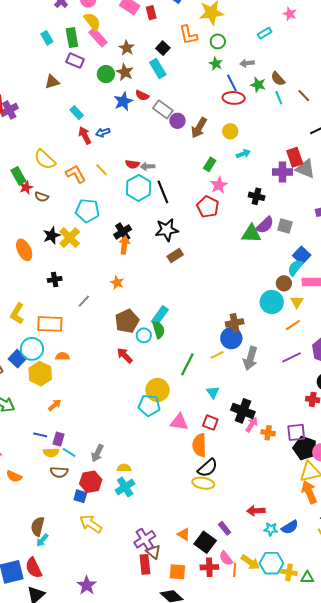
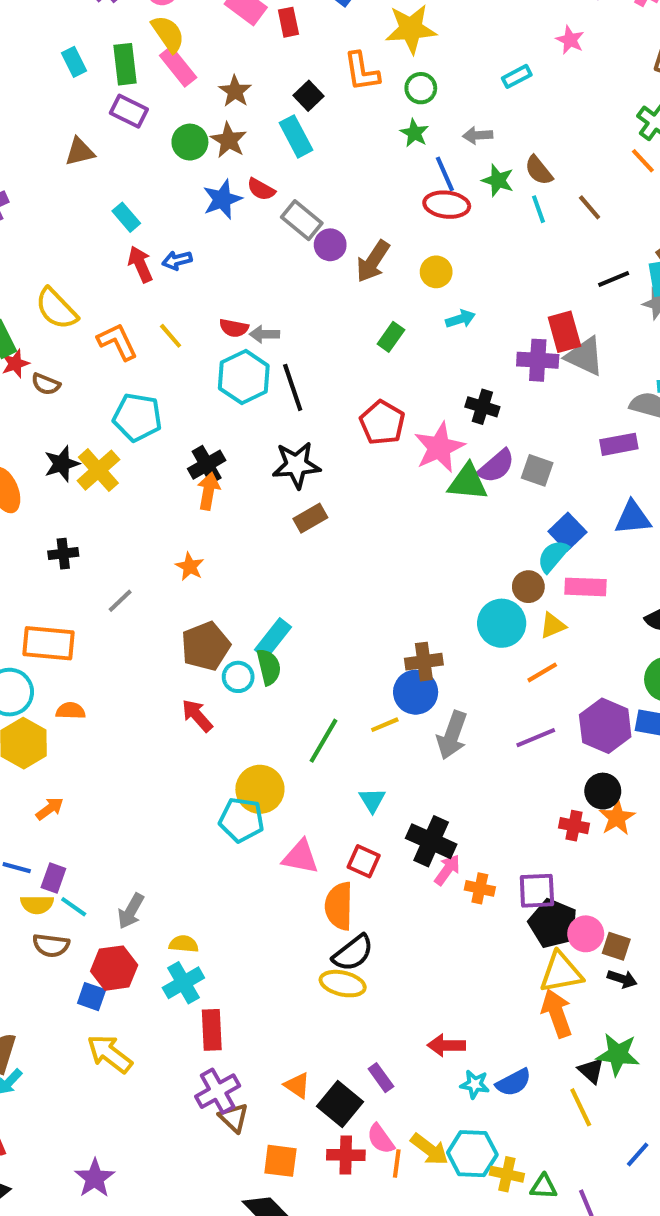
pink star: (219, 185) -> (439, 447), moved, size x1.4
yellow triangle: (297, 302) -> (553, 626), turned 32
red rectangle: (145, 564) -> (212, 1030), moved

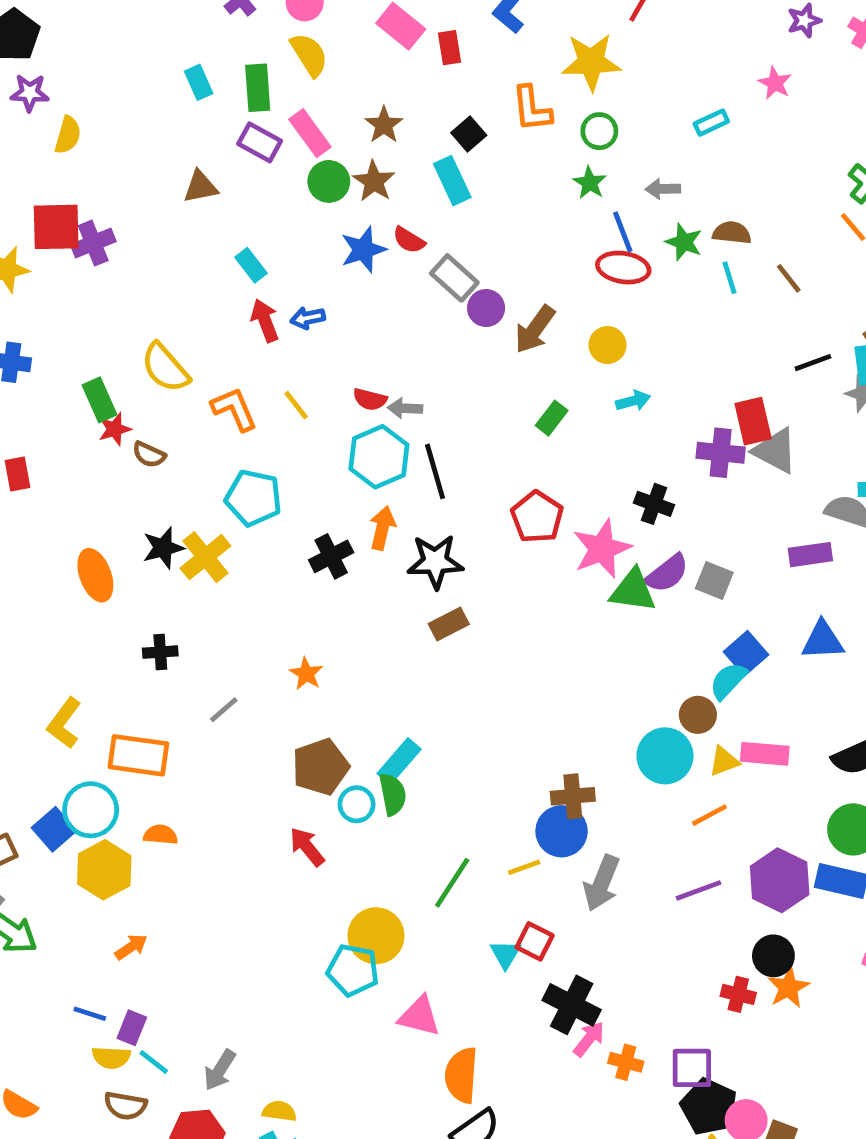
pink rectangle: (178, 66) -> (310, 133), moved
brown semicircle: (539, 170) -> (732, 233), turned 132
orange arrow: (208, 491) -> (382, 528), moved
pink rectangle: (585, 587) -> (765, 754), moved
red square: (364, 861) -> (535, 941), moved

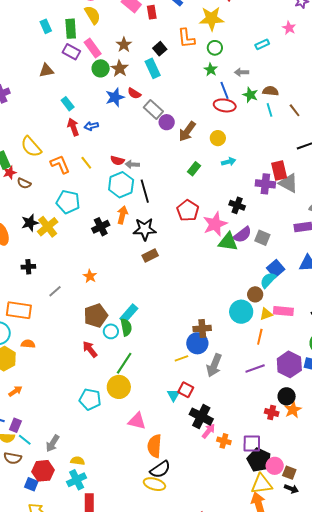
orange line: (709, 815) -> (260, 337), turned -49
green line: (452, 883) -> (124, 363), moved
cyan pentagon: (353, 970) -> (90, 399), moved

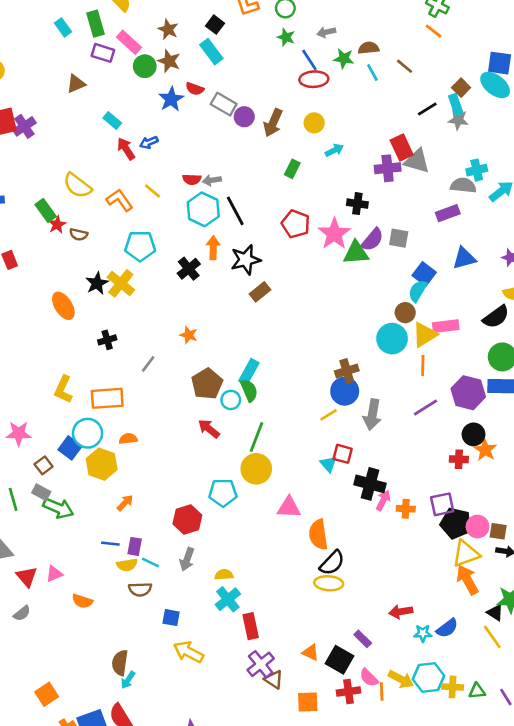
yellow triangle: (266, 314) -> (425, 335), size x1.5
red hexagon: (43, 471) -> (187, 519), moved

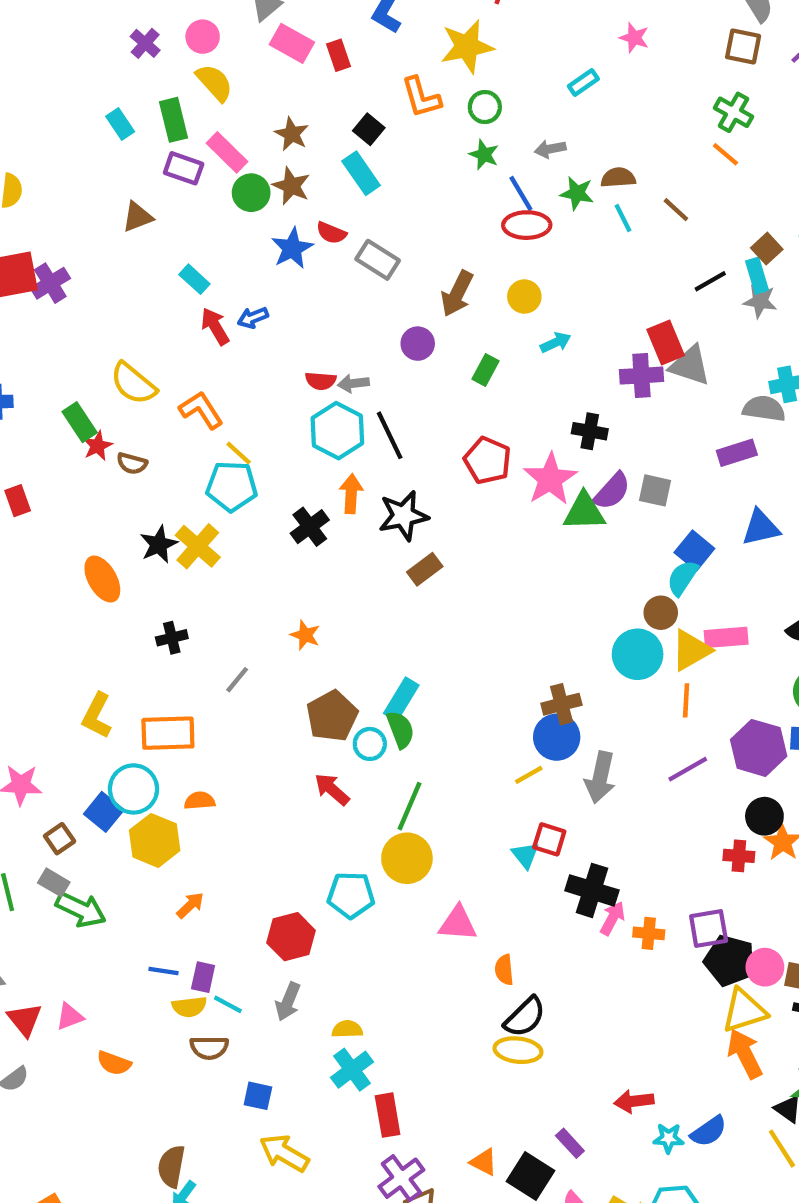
purple circle: (244, 117) -> (418, 344), moved
yellow line: (153, 191) -> (239, 453), moved
orange semicircle: (318, 535) -> (504, 970), size x0.6

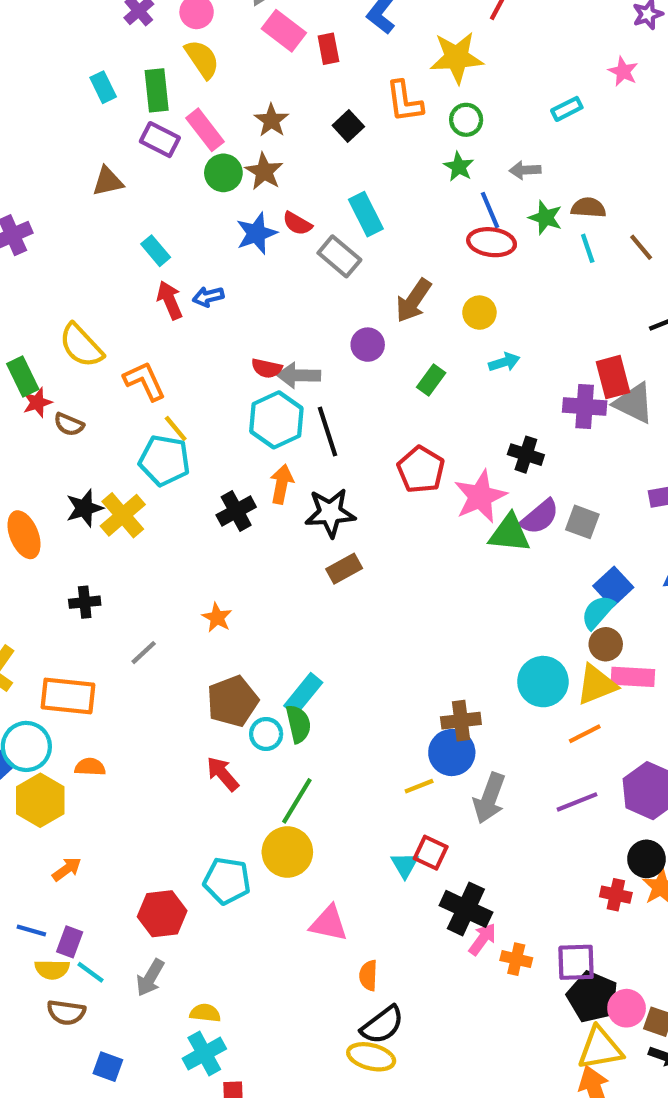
cyan rectangle: (361, 173) -> (366, 214), moved
gray arrow: (353, 383) -> (299, 375), size x1.4
brown circle: (661, 613) -> (606, 644), moved
orange line: (686, 700) -> (585, 734), turned 52

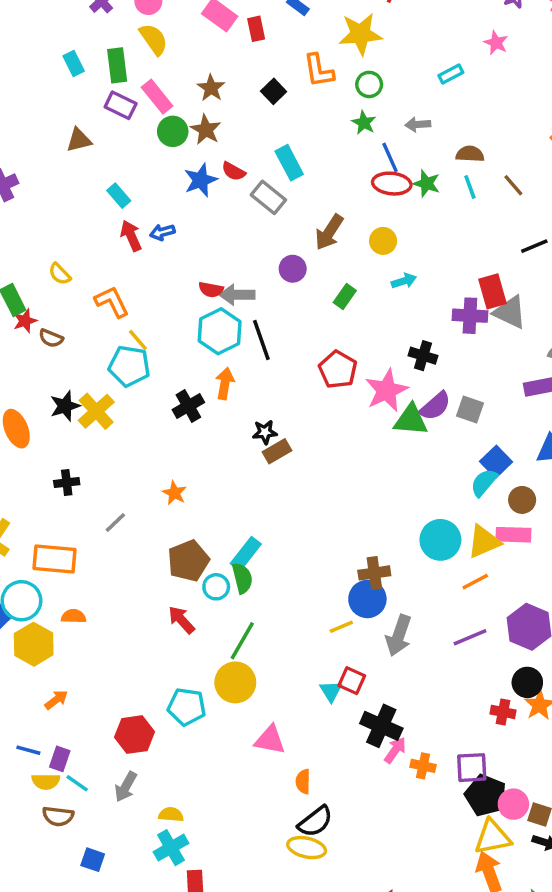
green star: (545, 218) -> (427, 184), moved
yellow semicircle: (81, 345) -> (60, 274), size x0.6
black star: (330, 513) -> (265, 432), moved, size x0.6
brown circle: (606, 644) -> (522, 500), moved

